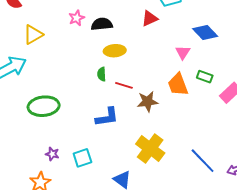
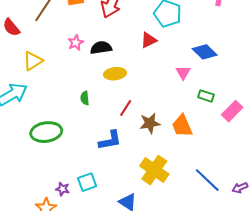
green semicircle: (102, 74) -> (85, 98), moved
orange trapezoid: (178, 84) -> (182, 126), moved
red line: (124, 85) -> (126, 108), turned -72
purple star: (52, 154) -> (63, 189), moved

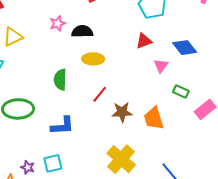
red triangle: (149, 40) -> (144, 41), moved
green semicircle: (85, 98) -> (60, 80), size x1.5
blue L-shape: (110, 140) -> (62, 126), moved

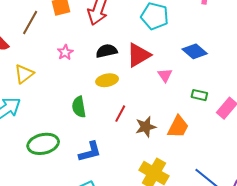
black semicircle: (82, 31) -> (106, 51), moved
red triangle: (144, 41) -> (139, 55), moved, size x1.5
pink triangle: (161, 66) -> (165, 75), moved
orange trapezoid: (154, 118) -> (178, 127), turned -125

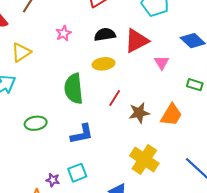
green semicircle: (79, 107) -> (74, 89), size x1.4
green ellipse: (43, 144) -> (36, 123), size x0.7

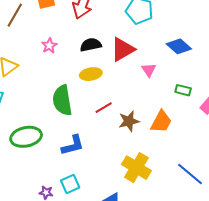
red line: (115, 98) -> (104, 108), turned 30
green ellipse: (36, 123) -> (26, 137), size x1.4

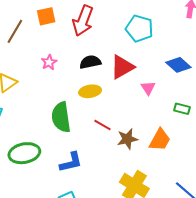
red line: (104, 108) -> (102, 125), turned 60

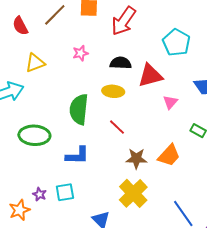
brown star: (127, 139) -> (136, 159), moved

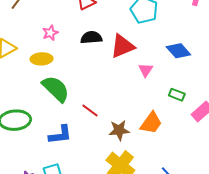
yellow ellipse: (113, 91) -> (42, 59), moved
green semicircle: (79, 109) -> (56, 89), turned 136
red line: (117, 127) -> (90, 110), moved

